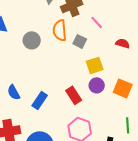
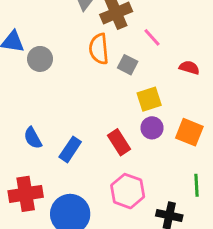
gray circle: (32, 40) -> (40, 59), moved

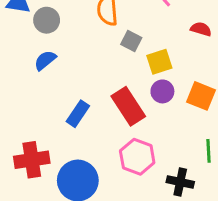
gray square: (128, 65) -> (131, 41), moved
blue semicircle: (33, 138) -> (45, 60), moved, turned 80
red rectangle: (119, 142) -> (128, 106), size x1.4

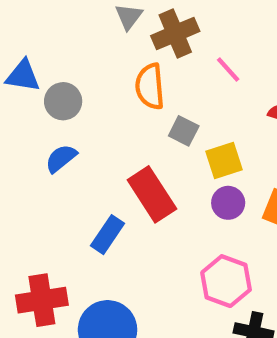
red rectangle: (128, 106) -> (152, 194), moved
pink hexagon: (137, 157) -> (226, 281), moved

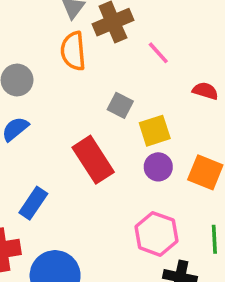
orange semicircle: (150, 86) -> (73, 51), moved
blue rectangle: (108, 235) -> (33, 203), moved

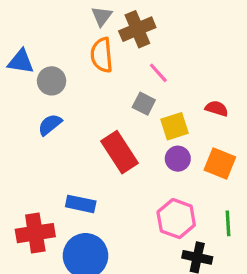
pink line: (158, 53) -> (158, 73), moved
red semicircle: (205, 91) -> (217, 108), moved
blue rectangle: (33, 203) -> (81, 204), moved, turned 68

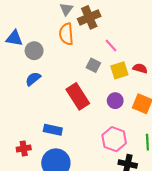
pink line: (158, 73) -> (111, 46), moved
yellow square: (175, 126) -> (119, 70), moved
red cross: (35, 233) -> (24, 148), size x0.6

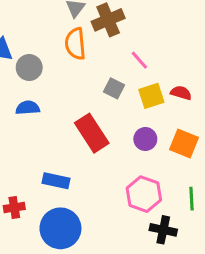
blue semicircle: (33, 79) -> (28, 108), turned 35

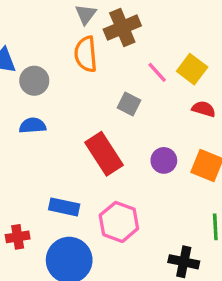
yellow square: (151, 96) -> (192, 69), moved, turned -35
pink hexagon: (144, 194) -> (119, 222), moved

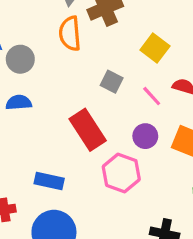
yellow square: (192, 69) -> (155, 48), moved
pink line: (157, 72) -> (152, 96), moved
pink hexagon: (119, 222) -> (121, 173), moved

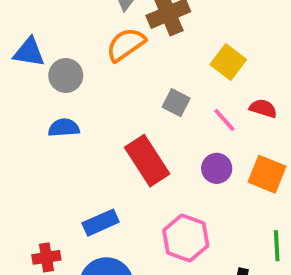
orange semicircle: (70, 34) -> (126, 45), turned 60
pink hexagon: (121, 173) -> (186, 238), moved
blue rectangle: (49, 181) -> (101, 223), turned -36

